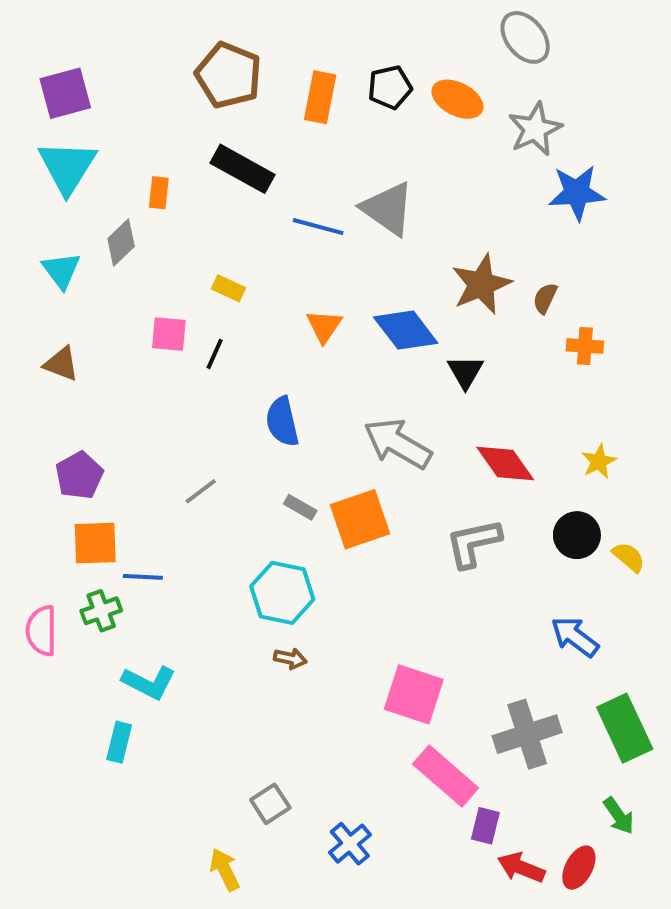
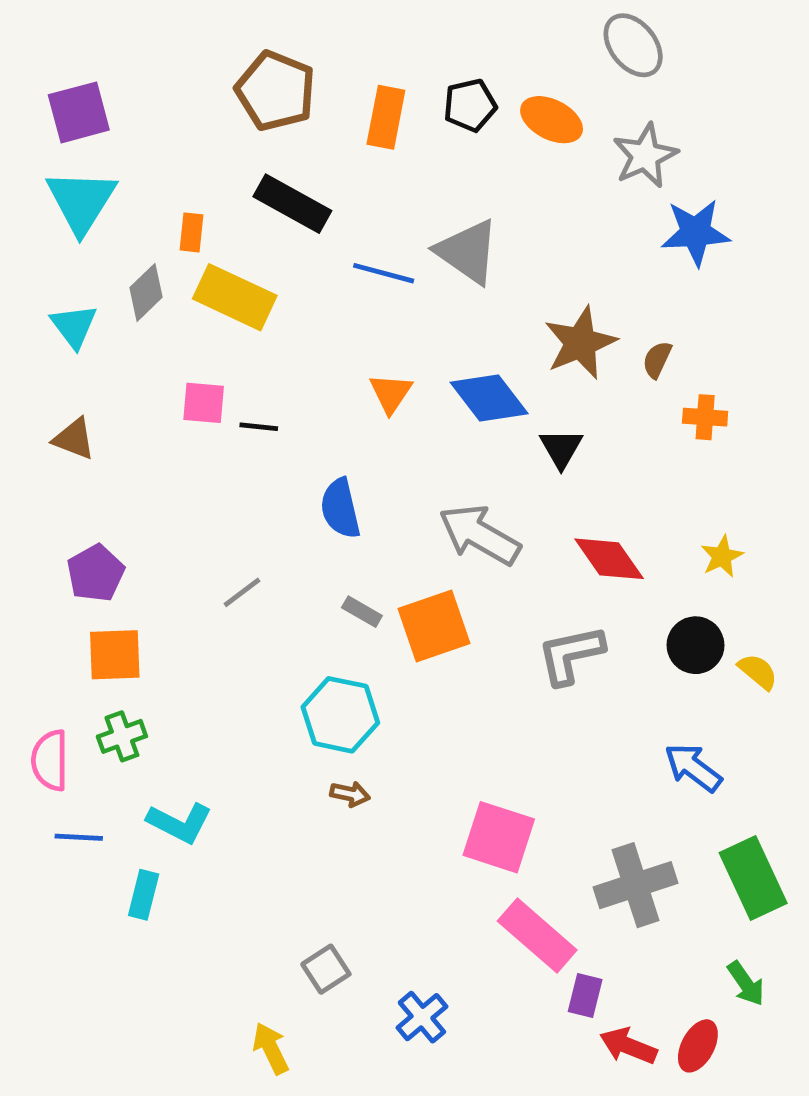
yellow rectangle: (229, 288) -> (235, 297), moved, size x2.0
black line: (215, 354) -> (259, 427), turned 72
blue line: (143, 577) -> (79, 837), moved

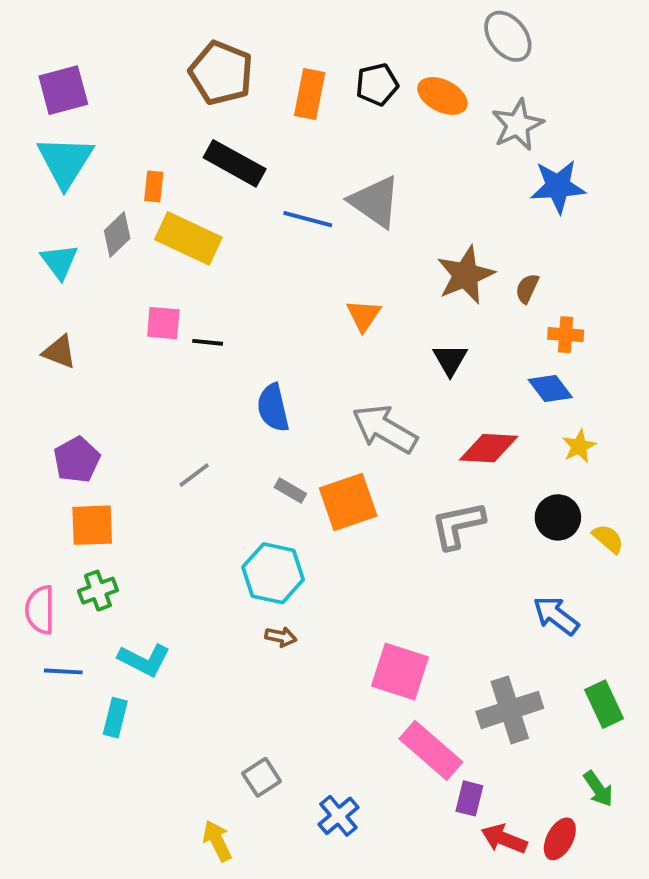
orange triangle: (391, 393) -> (364, 315), moved
blue diamond: (489, 398) -> (550, 388), moved, size x0.7
red diamond: (609, 559) -> (489, 448), turned -52
green rectangle: (753, 878) -> (604, 704), size x0.7

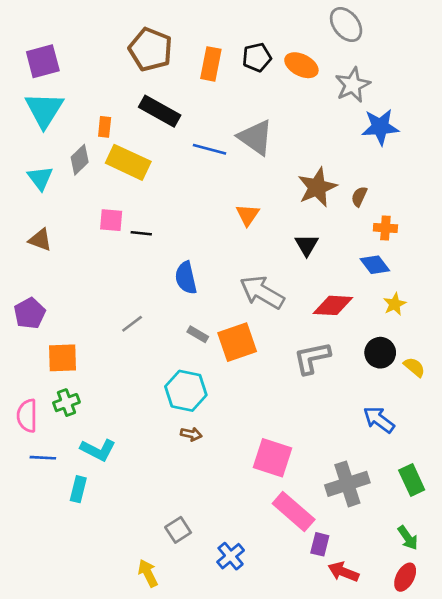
purple pentagon: (77, 460) -> (30, 313), moved
red ellipse: (560, 839) -> (405, 577), moved

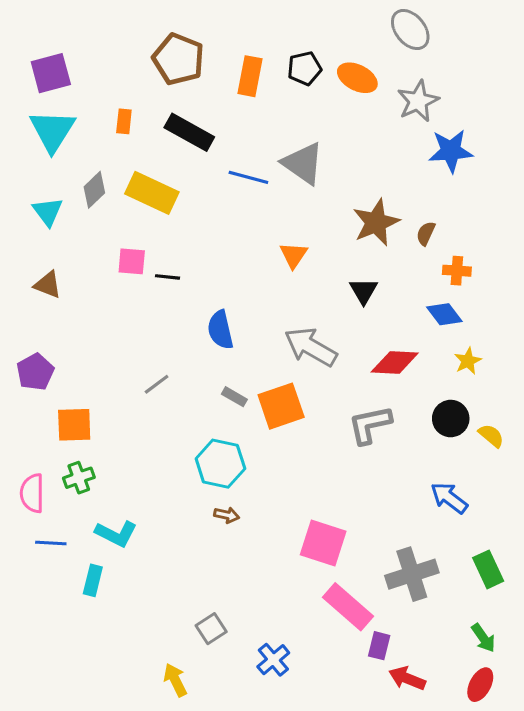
orange rectangle: (105, 127) -> (124, 121), moved

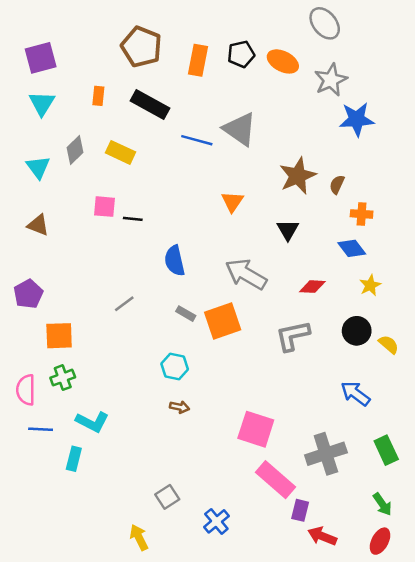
cyan triangle: (52, 131) -> (42, 103), size x0.7
yellow rectangle: (152, 193) -> (121, 152), size x0.7
red diamond: (395, 363) -> (312, 287), size x0.7
cyan hexagon: (220, 464) -> (175, 366), size x0.7

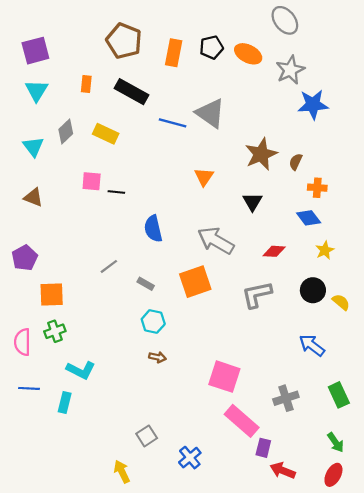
gray rectangle: (186, 314) -> (146, 284), moved
blue line: (41, 429) -> (29, 388), moved
gray cross: (326, 454) -> (286, 398), size x0.7

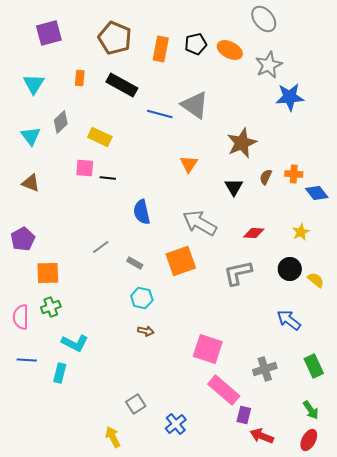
purple square: (35, 51) -> (49, 33), moved
yellow rectangle: (106, 134) -> (100, 137), moved
brown semicircle: (296, 162) -> (266, 177), moved
blue diamond: (309, 218) -> (317, 193), moved

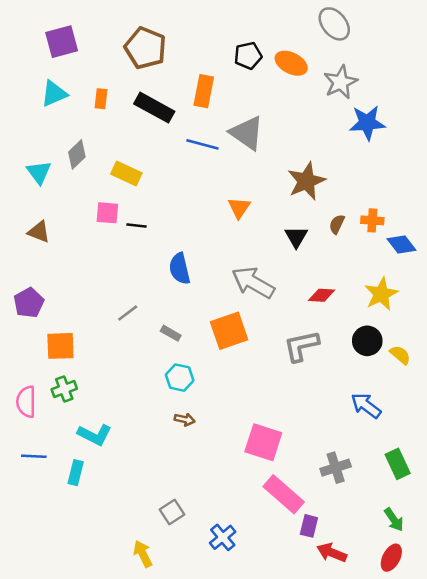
orange rectangle: (161, 49) -> (204, 91), moved
cyan triangle: (34, 84) -> (54, 94), moved, turned 35
yellow star: (301, 232) -> (381, 294), size x1.5

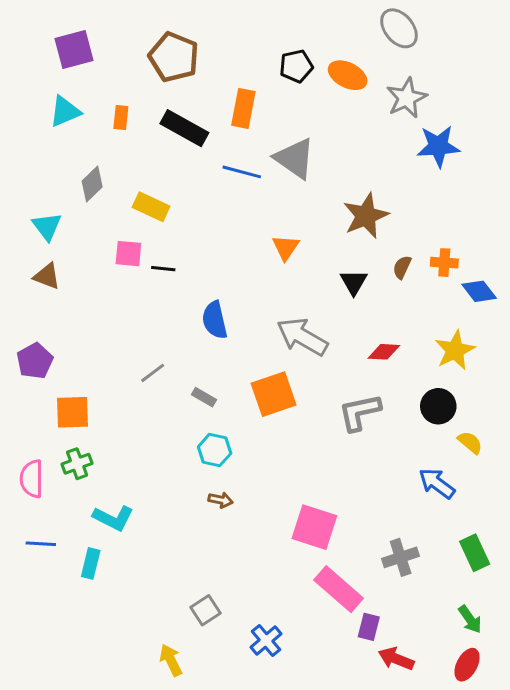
cyan triangle: (39, 172) -> (47, 226), moved
yellow semicircle: (400, 355) -> (470, 442), moved

